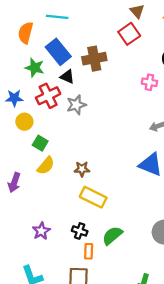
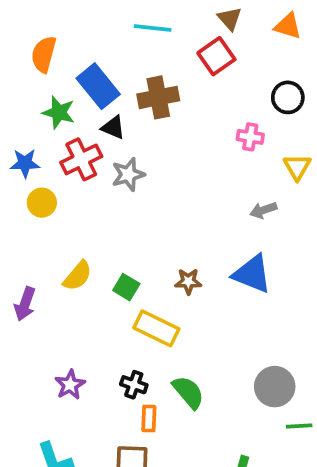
cyan line: (57, 17) -> (153, 28), moved
green square: (40, 143) -> (126, 287), moved
brown star: (82, 169) -> (188, 281), moved
green semicircle: (112, 235) -> (188, 392), turned 90

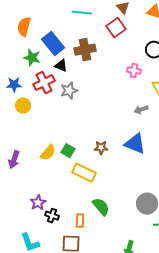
yellow semicircle: (78, 276) -> (48, 153), moved
black cross: (134, 385) -> (52, 216), moved

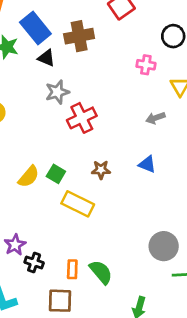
red cross: (44, 83) -> (82, 118), moved
blue triangle: (135, 144) -> (147, 164), size x0.6
green semicircle: (101, 207) -> (101, 272), moved

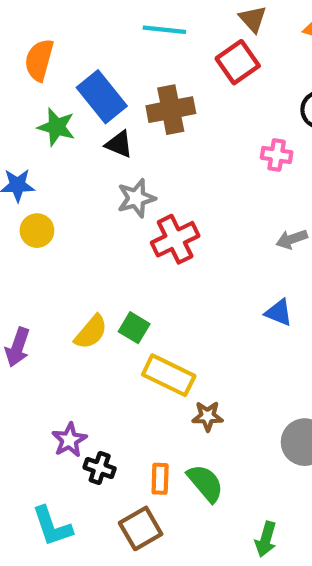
brown star: (101, 170) -> (208, 416), moved
brown square: (60, 301) -> (141, 528), turned -32

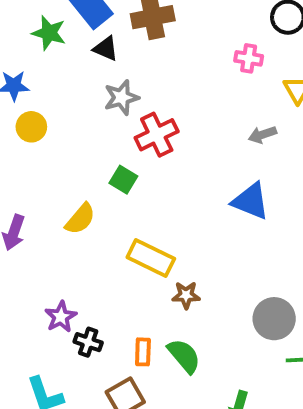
blue triangle: (279, 313) -> (251, 201), size x1.5
green square: (134, 328) -> (123, 180), moved

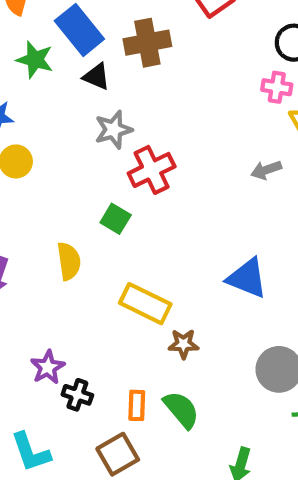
pink cross: (249, 58) -> (277, 87), moved
blue triangle: (251, 201) -> (247, 278), moved
yellow semicircle: (80, 219) -> (69, 261), turned -48

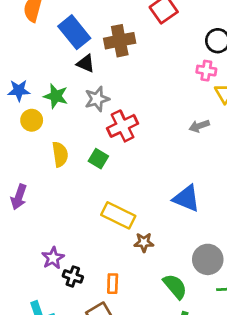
green star: (35, 60) -> (56, 96), moved
yellow semicircle: (69, 261) -> (60, 154), moved
green semicircle: (181, 410) -> (175, 286), moved

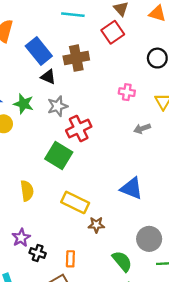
pink cross: (206, 71) -> (127, 92), moved
yellow semicircle: (60, 154) -> (27, 191), moved
green square: (98, 159) -> (59, 156), size x1.6

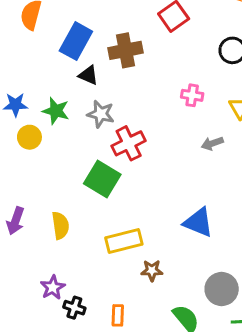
blue rectangle: (39, 51) -> (76, 41), turned 68
gray star: (58, 106) -> (101, 114), turned 30
yellow rectangle: (75, 202) -> (124, 241), turned -40

